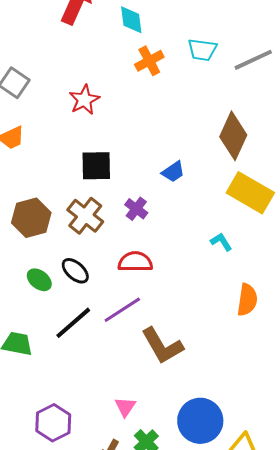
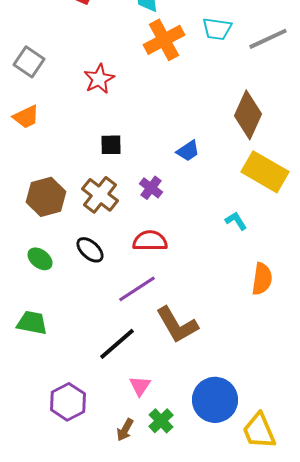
orange cross: (149, 61) -> (164, 40), size x1.4
black square: (96, 166) -> (111, 145), size x0.7
green ellipse: (39, 280) -> (40, 259), moved
black line: (73, 323) -> (117, 344), moved

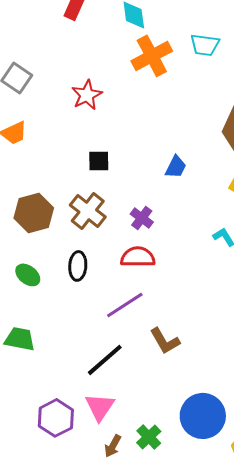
blue trapezoid: (188, 151) -> (176, 167), turned -30
purple cross: (151, 188) -> (142, 218), moved
black ellipse: (90, 250) -> (78, 266), turned 52
brown L-shape: (177, 325) -> (165, 341), size x0.7
pink triangle: (140, 386) -> (100, 407), moved, size x1.4

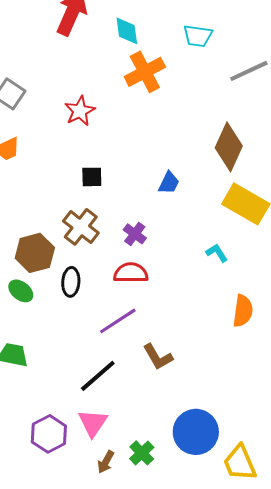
cyan trapezoid: (205, 45) -> (198, 36), moved
brown hexagon: (34, 213) -> (35, 253), moved

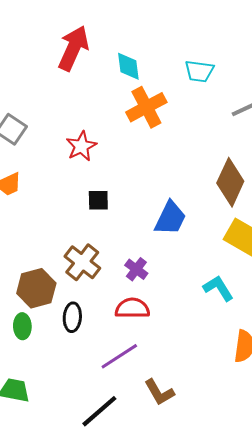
black square: (92, 177) -> (98, 200), moved
blue trapezoid: (169, 183) -> (170, 218), size x1.5
cyan L-shape: (217, 253) -> (218, 288), size x1.4
green ellipse: (21, 291) -> (22, 326), turned 50

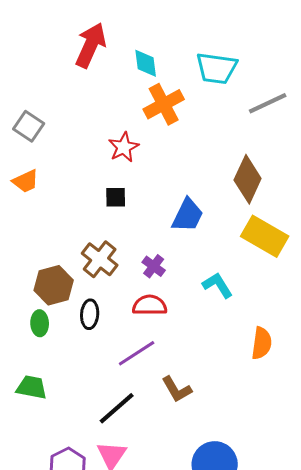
cyan trapezoid: (199, 71) -> (217, 68), size x1.4
red star: (81, 146) -> (124, 147), moved
cyan L-shape: (218, 288) -> (218, 285), moved

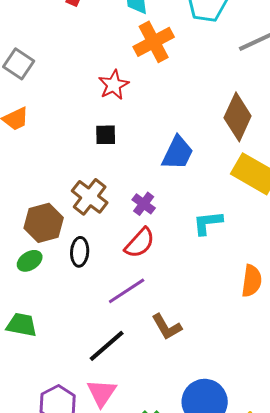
cyan L-shape: (218, 285) -> (208, 223), turned -64
red semicircle: (150, 305) -> (140, 243), turned 132
green ellipse: (40, 323) -> (30, 261), turned 60

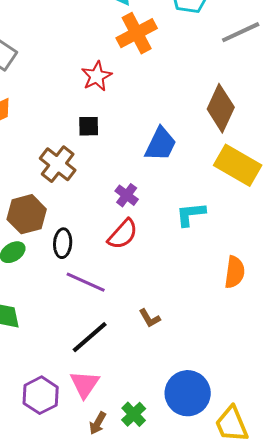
brown cross: (90, 197) -> (58, 164), moved
purple line: (127, 291) -> (86, 282), moved, turned 57
brown L-shape: (167, 327) -> (150, 318), size x0.7

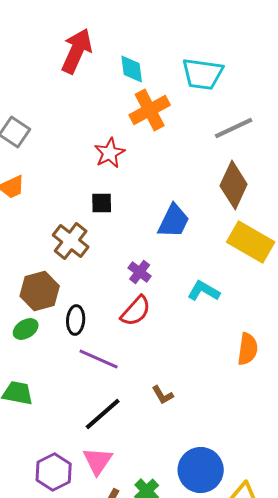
gray line: (241, 32) -> (234, 128), moved
cyan L-shape: (191, 214) -> (204, 291), turned 36

